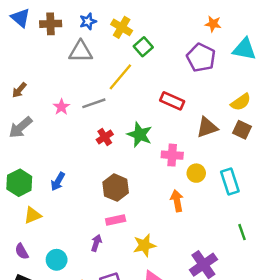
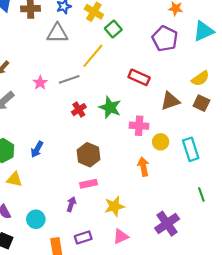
cyan triangle: (244, 49) -> (204, 31), turned -35
yellow triangle: (33, 215) -> (14, 179), turned 35

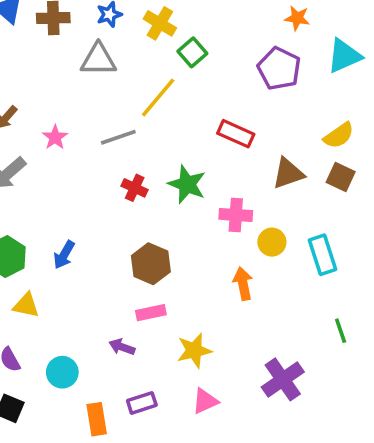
pink star: (40, 83) -> (55, 137), moved
red cross: (79, 110) -> (135, 188), turned -32
purple arrow: (71, 204) -> (122, 347), turned -88

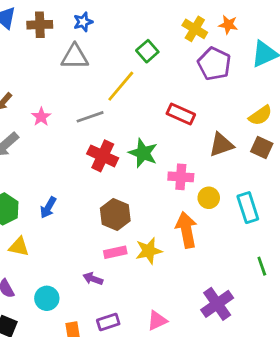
yellow cross: (160, 23) -> (195, 29), moved
red cross: (135, 188) -> (103, 156), size x1.5
orange arrow: (243, 284) -> (186, 230), size x1.4
yellow star: (194, 351) -> (149, 251), moved

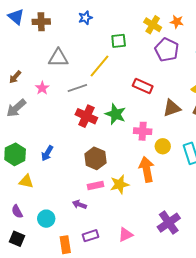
blue star: (83, 22) -> (85, 18), moved
green square: (147, 51) -> (119, 41), turned 35
gray triangle: (75, 57) -> (58, 58), moved

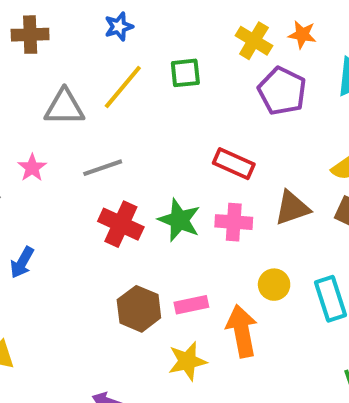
yellow line: (99, 66) -> (123, 87), moved
pink cross: (143, 131) -> (234, 222), moved
blue arrow: (47, 153) -> (22, 262), moved
pink rectangle: (95, 185) -> (191, 305), moved

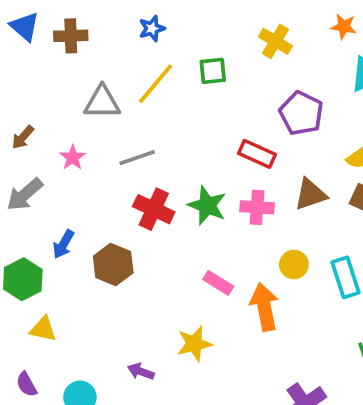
orange star: (302, 35) -> (344, 27), moved
purple pentagon: (282, 91) -> (301, 113), moved
pink rectangle: (191, 305) -> (218, 283), turned 44
brown hexagon: (139, 309) -> (113, 264), moved
yellow star: (187, 361) -> (194, 344), moved

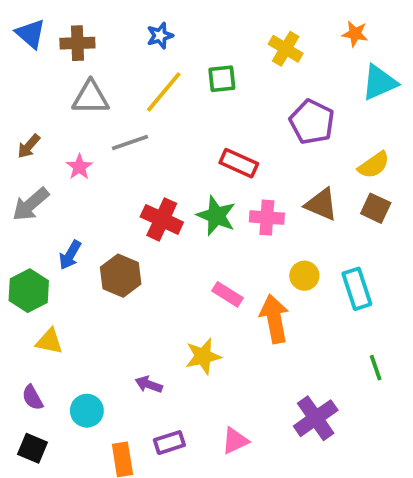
gray triangle: (102, 102) -> (91, 98), moved
red rectangle: (257, 154) -> (239, 163), moved
gray line: (137, 158) -> (130, 143), moved
brown triangle: (310, 194) -> (321, 204), turned 42

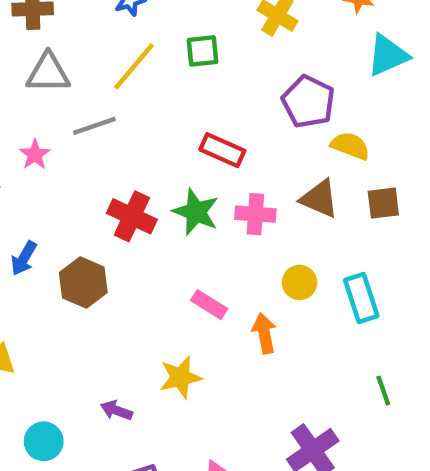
yellow semicircle: (374, 165) -> (350, 146), moved, turned -124
brown square: (376, 208) -> (383, 203), turned -32
orange arrow: (274, 319) -> (264, 333), size x0.7

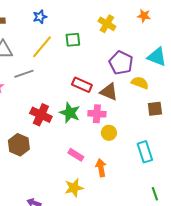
cyan triangle: (388, 55) -> (157, 57), moved, turned 45
brown triangle: (319, 199) -> (109, 92), moved
yellow circle: (300, 283) -> (109, 133), moved
yellow star: (180, 377) -> (74, 188), moved

